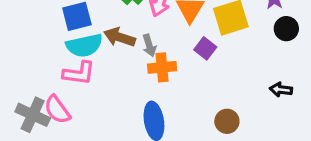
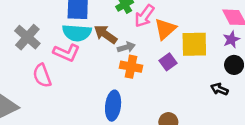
gray arrow: (149, 45) -> (126, 47), turned -105
black arrow: (281, 90) -> (219, 89), moved
gray cross: (33, 115) -> (27, 37), moved

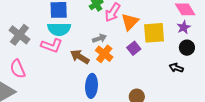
brown arrow: (105, 34) -> (80, 57), moved
orange cross: (131, 67) -> (104, 54), turned 30
pink semicircle: (42, 76) -> (18, 69), moved

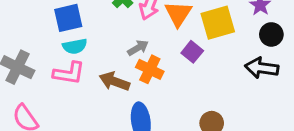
cyan semicircle: (59, 29) -> (75, 46), size x0.7
black arrow: (176, 68) -> (262, 68), size x1.5

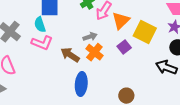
yellow square: (218, 23) -> (145, 32), turned 30
cyan semicircle: (75, 46) -> (40, 25), moved, turned 70

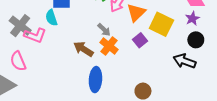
gray arrow: (90, 37) -> (104, 30), turned 64
pink L-shape: (42, 43) -> (35, 35), moved

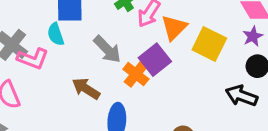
gray arrow: (104, 30) -> (107, 49), moved, size x1.5
purple square: (140, 40) -> (155, 60), moved, size x1.5
brown arrow: (83, 49) -> (86, 89), moved

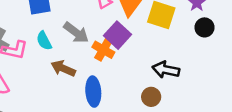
cyan semicircle: (56, 34) -> (44, 41), moved
black arrow: (241, 96) -> (166, 70), moved

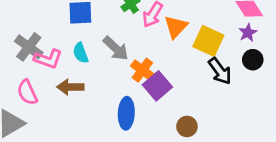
purple square: (117, 35) -> (157, 86), moved
brown arrow: (63, 68) -> (70, 87), moved, turned -30
black arrow: (166, 70) -> (220, 71), moved, turned -145

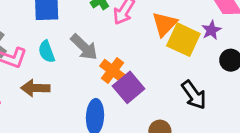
orange triangle: (176, 27) -> (164, 24), moved
purple star: (248, 33) -> (211, 30), moved
black arrow: (220, 71) -> (194, 95), moved

